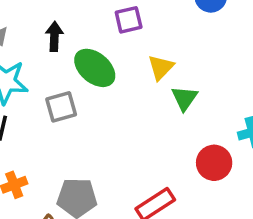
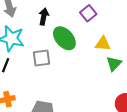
purple square: (129, 20) -> (88, 13), turned -35
yellow triangle: (161, 67) -> (103, 44), turned 42

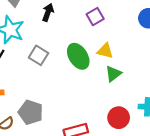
green ellipse: (64, 38) -> (78, 56), moved
gray square: (42, 58) -> (39, 55), turned 30

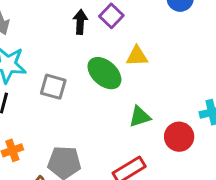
black arrow: (48, 12) -> (80, 22), moved
green triangle: (113, 74) -> (140, 117), moved, turned 36

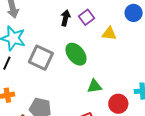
yellow triangle: (137, 56) -> (109, 34), moved
gray square: (53, 87) -> (41, 58), size x1.4

